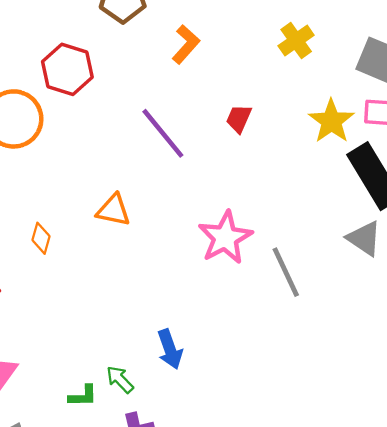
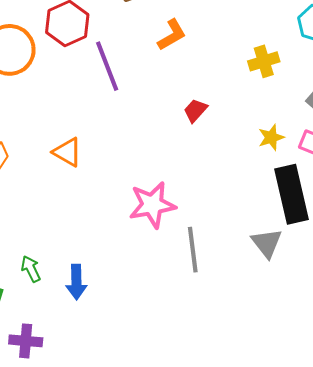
yellow star: (331, 121) -> (271, 137), size x0.7
purple line: (163, 133) -> (107, 66), moved
green arrow: (120, 379) -> (31, 269), moved

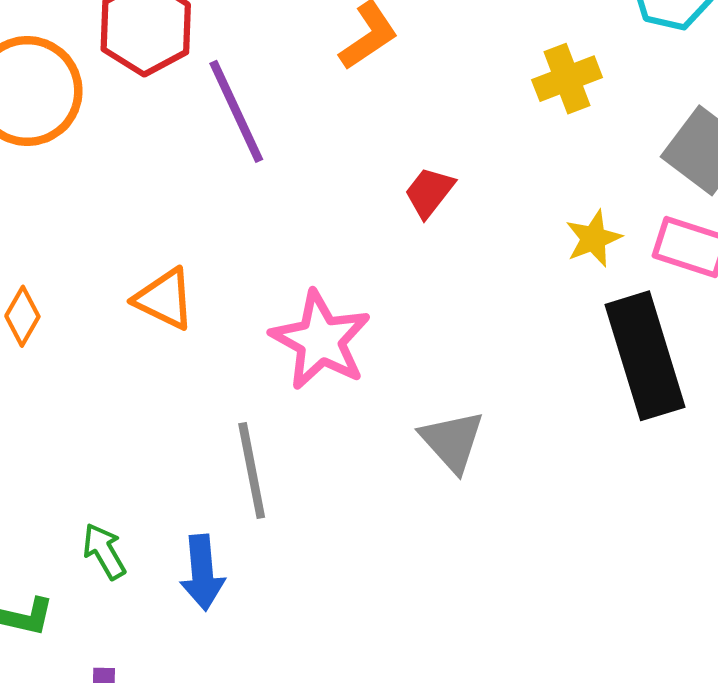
pink star: (152, 205) -> (321, 340), moved, turned -30
gray triangle: (267, 243) -> (452, 441), moved
gray line: (193, 250) -> (252, 470), moved

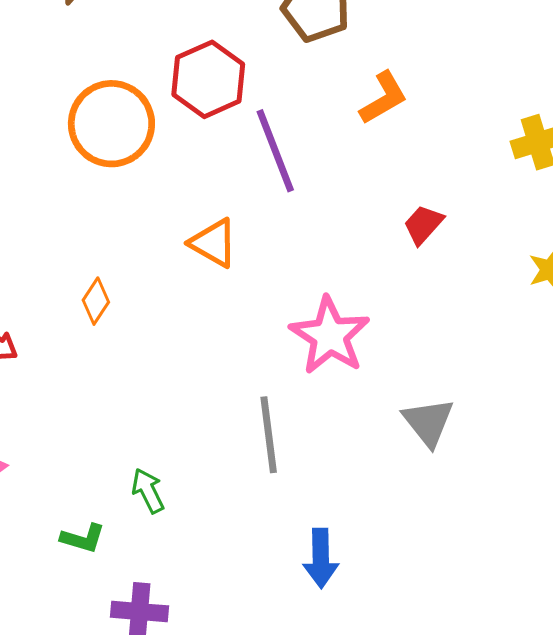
orange triangle: (165, 299) -> (213, 243), moved
blue arrow: (202, 573) -> (321, 558), moved

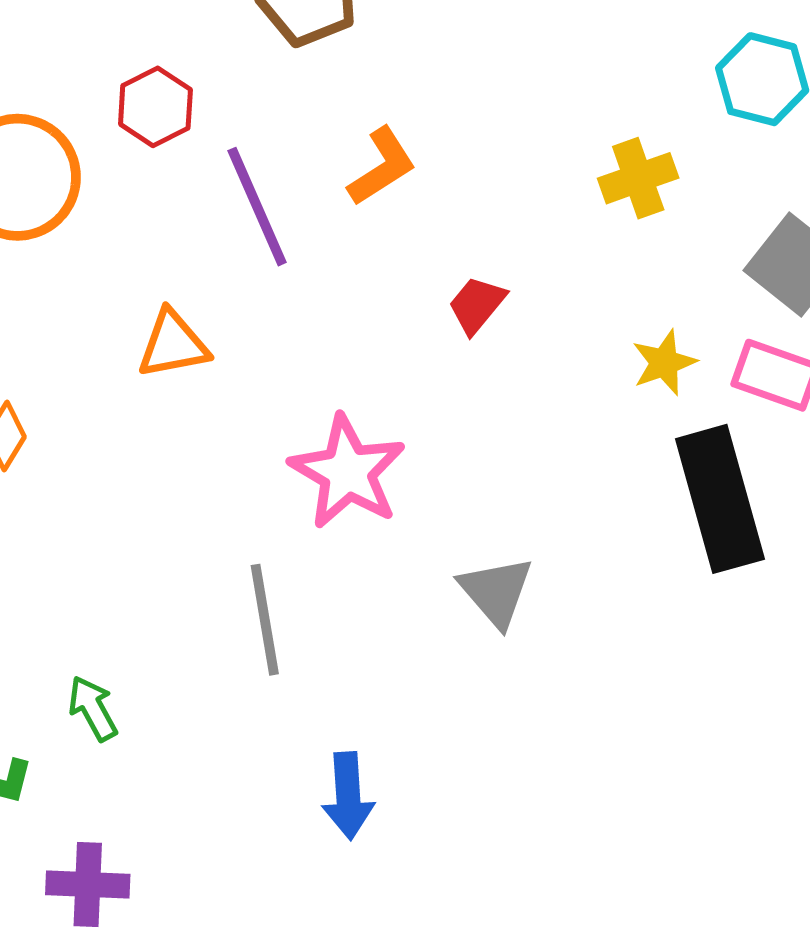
red hexagon: (208, 79) -> (155, 107), size x0.7
orange L-shape: (384, 98) -> (382, 167), moved
orange triangle: (213, 243) -> (173, 344), turned -38

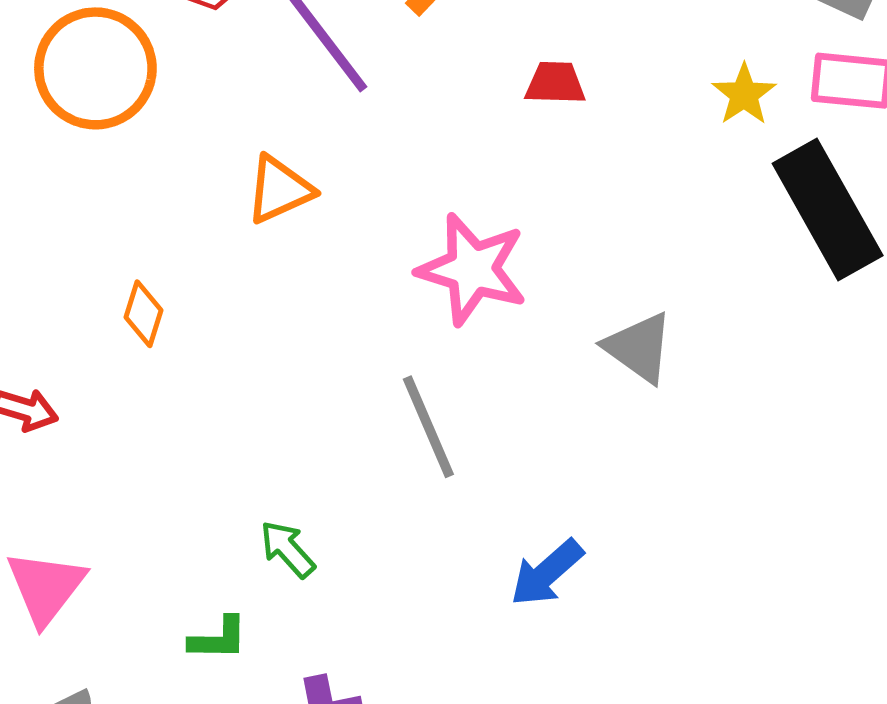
red trapezoid: (477, 305) -> (555, 83), turned 66
blue arrow: (348, 796) -> (547, 573), turned 66

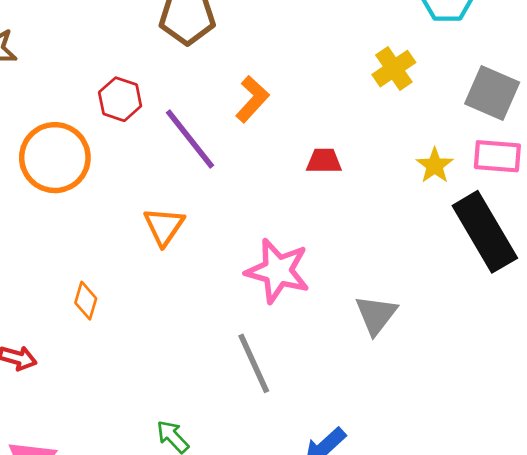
orange triangle: (279, 190) -> (164, 226), turned -30
gray triangle: (639, 348) -> (376, 315), turned 33

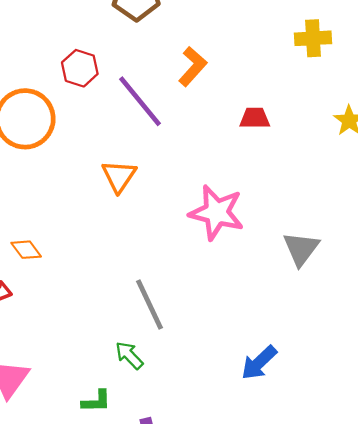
yellow cross: (394, 69) -> (313, 38), turned 32
orange diamond: (86, 301) -> (26, 250), moved, turned -52
gray line: (254, 363) -> (149, 304), moved

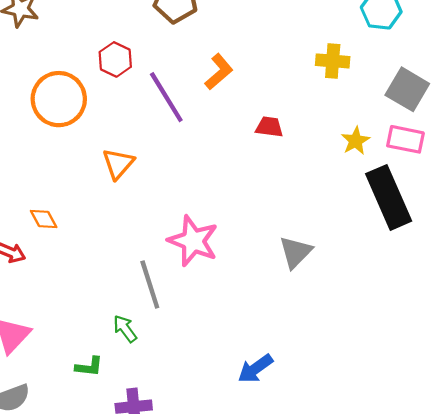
orange triangle: (119, 176) -> (118, 164), moved
pink star: (217, 213) -> (193, 241), moved
blue arrow: (259, 363) -> (255, 368), moved

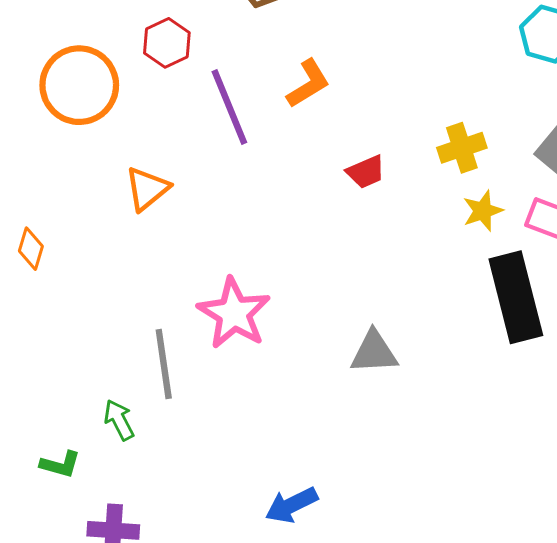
yellow cross: (333, 61) -> (462, 148), moved, turned -32
red trapezoid: (269, 127) -> (366, 172), turned 140
orange diamond: (44, 219) -> (31, 249), turned 36
gray triangle: (296, 252) -> (374, 352), turned 33

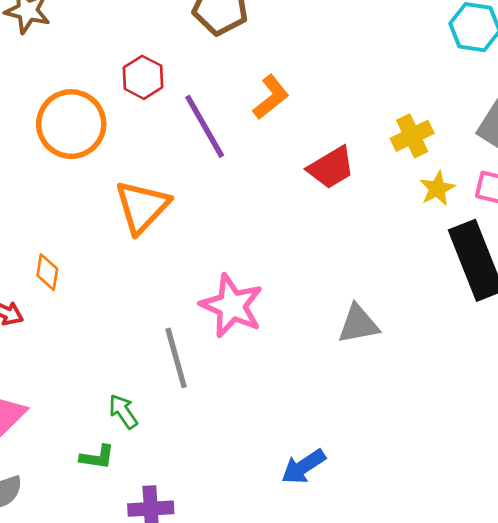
red trapezoid: (366, 172) -> (331, 168), size x1.4
orange triangle: (147, 189) -> (142, 207), size x1.4
green arrow: (119, 420) -> (123, 411), moved

